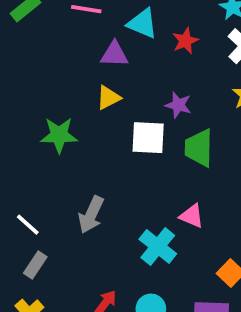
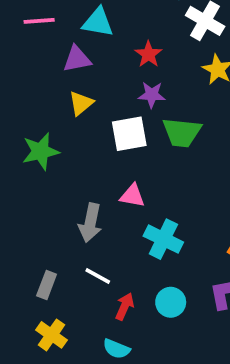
red star: (185, 41) -> (148, 54), moved
green trapezoid: (199, 148) -> (182, 132), turned -72
pink triangle: (192, 216) -> (132, 196), moved
white line: (28, 225) -> (98, 276), moved

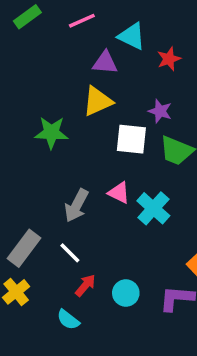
pink line: (39, 21) -> (82, 21), turned -36
red star: (148, 54) -> (169, 59), moved
yellow triangle: (81, 103) -> (98, 101), size x1.4
cyan cross: (163, 239) -> (153, 208), moved
gray rectangle: (47, 285) -> (24, 248), size x1.5

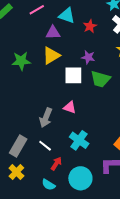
green star: (51, 133) -> (21, 61), moved
cyan cross: (153, 208) -> (79, 140), moved
cyan circle: (126, 293) -> (80, 178), moved, size x1.5

